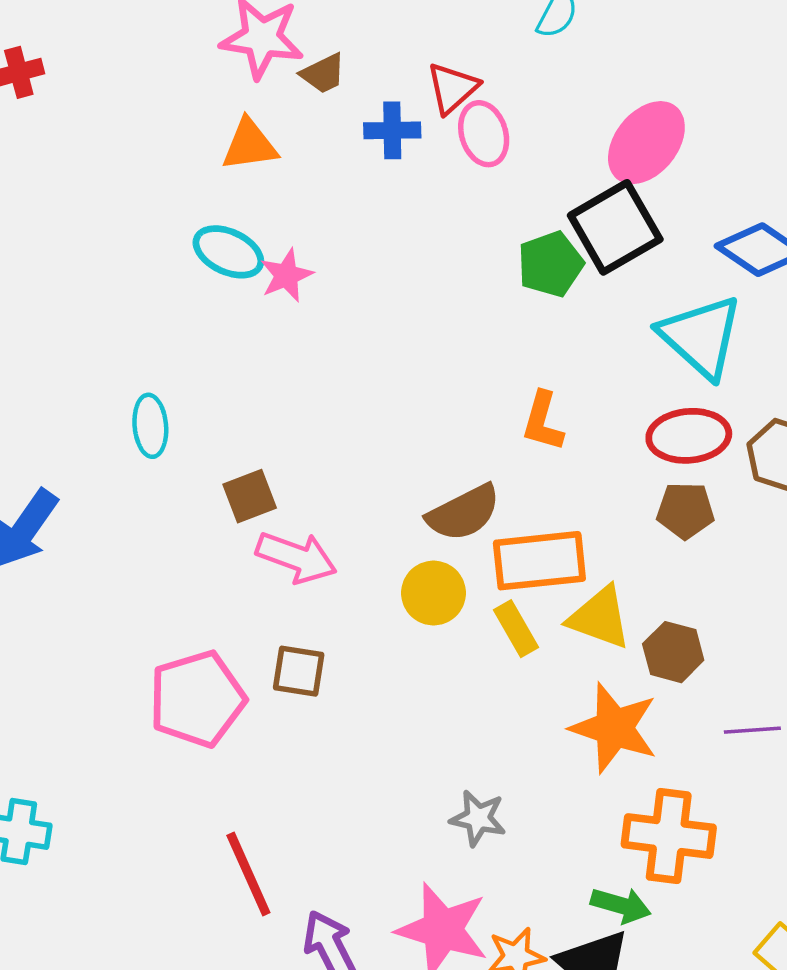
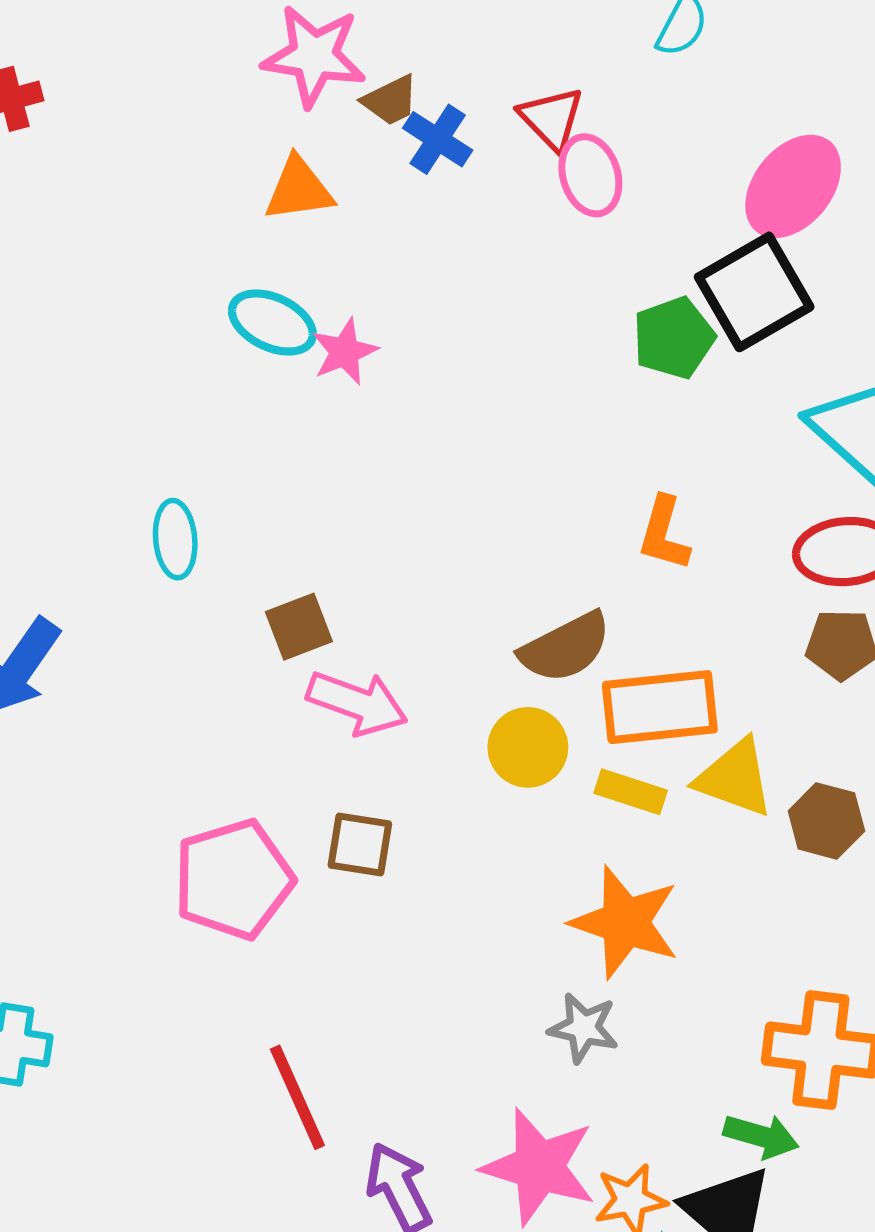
red triangle: (452, 88) -> (551, 118), turned -32
blue cross: (392, 130) -> (438, 139), moved, turned 34
yellow rectangle: (516, 629) -> (631, 792), turned -42
orange star: (614, 728) -> (625, 922), moved

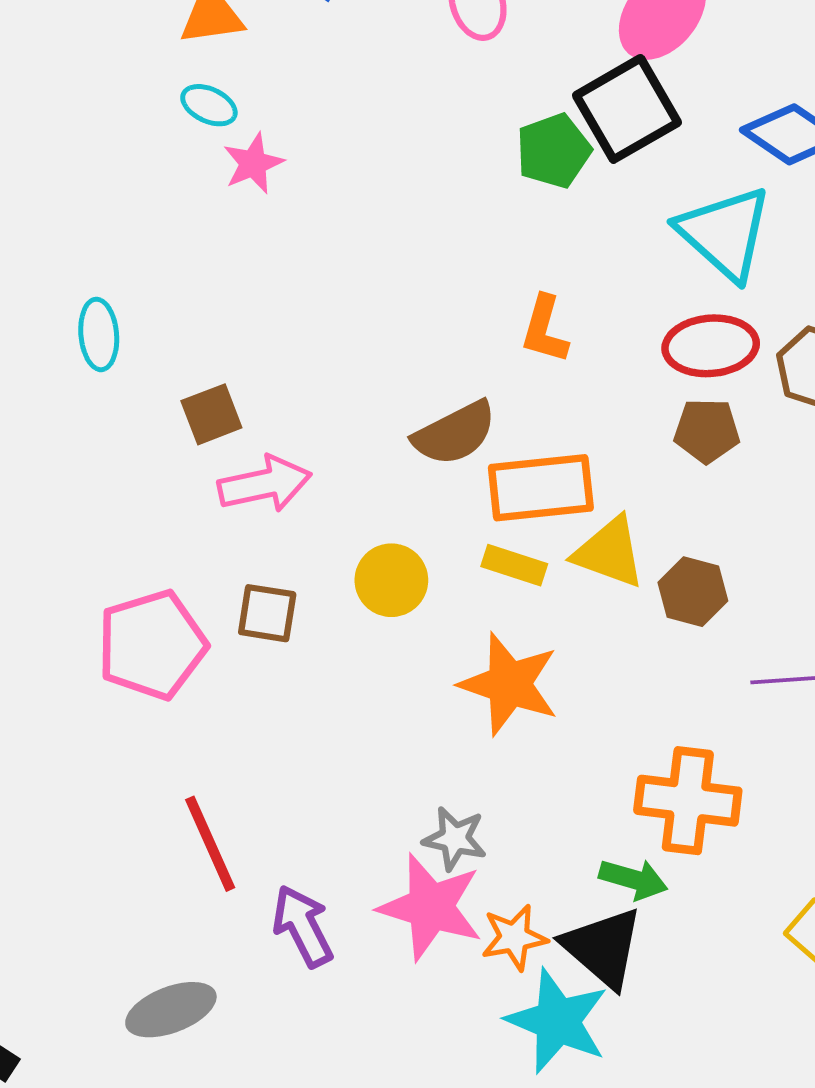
cyan ellipse: (272, 322) -> (209, 105), moved, size x0.7
pink arrow: (357, 703) -> (265, 484), turned -32
yellow circle: (528, 747) -> (391, 580), moved
gray star: (583, 1028) -> (455, 839), moved

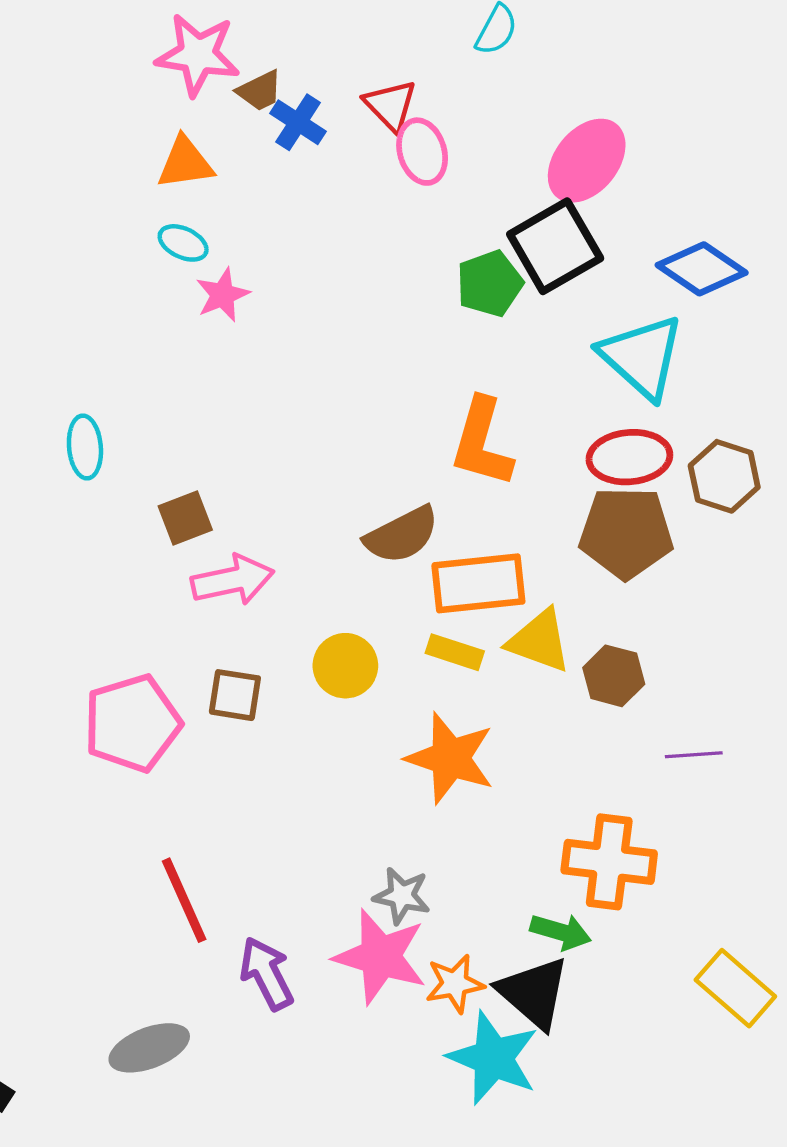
orange L-shape: (545, 329) -> (482, 442), size x1.5
brown pentagon: (707, 431) -> (626, 533), size x1.6

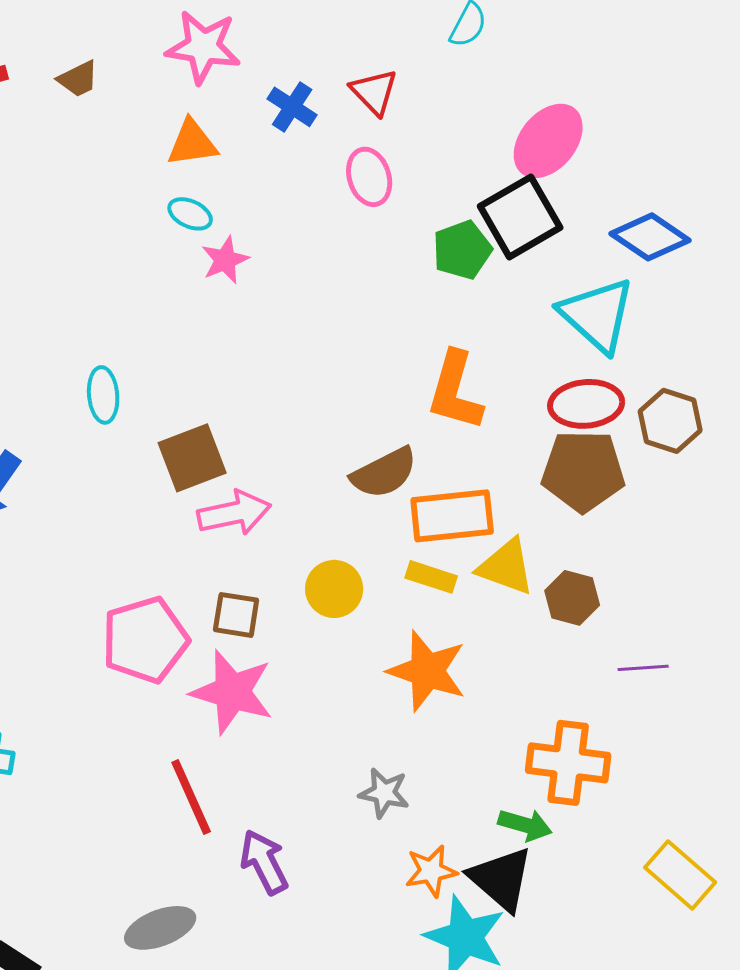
brown trapezoid: (260, 91) -> (78, 79), moved
pink ellipse: (422, 152) -> (369, 177), moved
brown square: (185, 518) -> (192, 458), size x1.4
pink star: (380, 957) -> (232, 692), moved

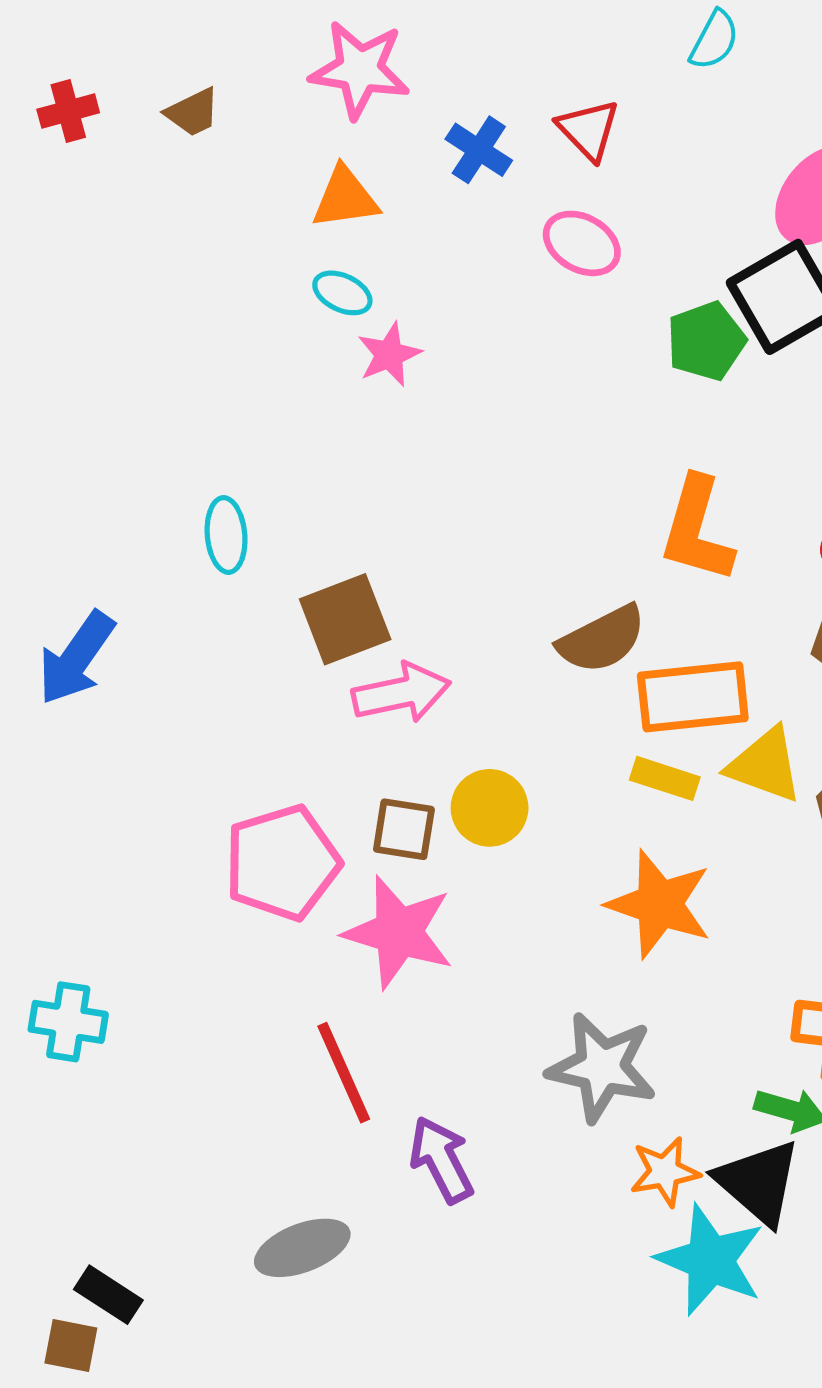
pink ellipse: (369, 177) -> (582, 243), turned -44
yellow circle: (334, 589) -> (490, 808), moved
gray star: (384, 793) -> (602, 1067), size x1.6

